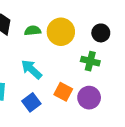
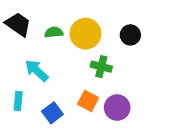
green cross: (90, 61) -> (101, 67), moved
cyan arrow: (31, 69) -> (37, 71), moved

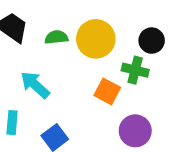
green cross: (101, 67) -> (135, 70), moved
orange square: (88, 101) -> (107, 91), moved

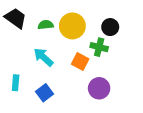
cyan arrow: (35, 85) -> (43, 57), moved

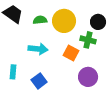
cyan arrow: (43, 57) -> (38, 49), turned 144

